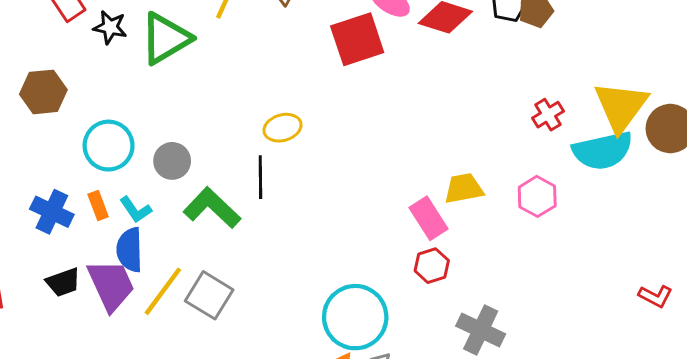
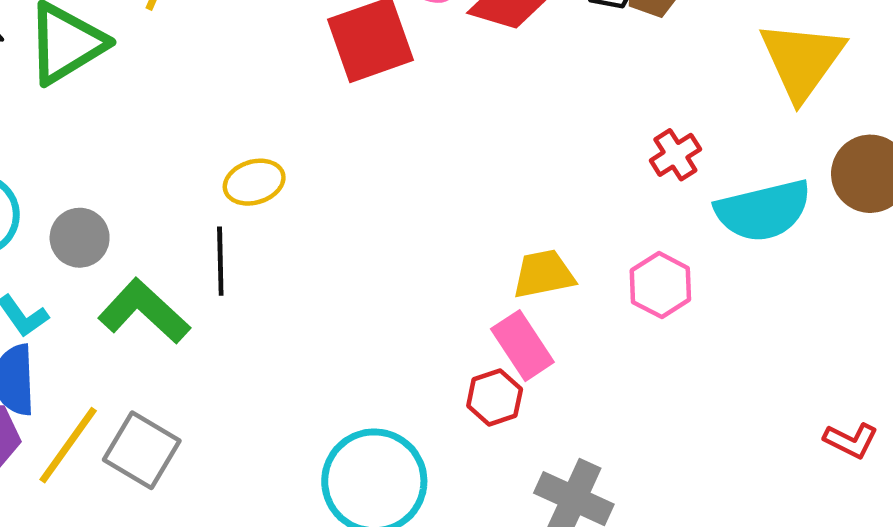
yellow triangle: (621, 106) -> (802, 60), moved
pink rectangle: (429, 218) -> (522, 346), moved

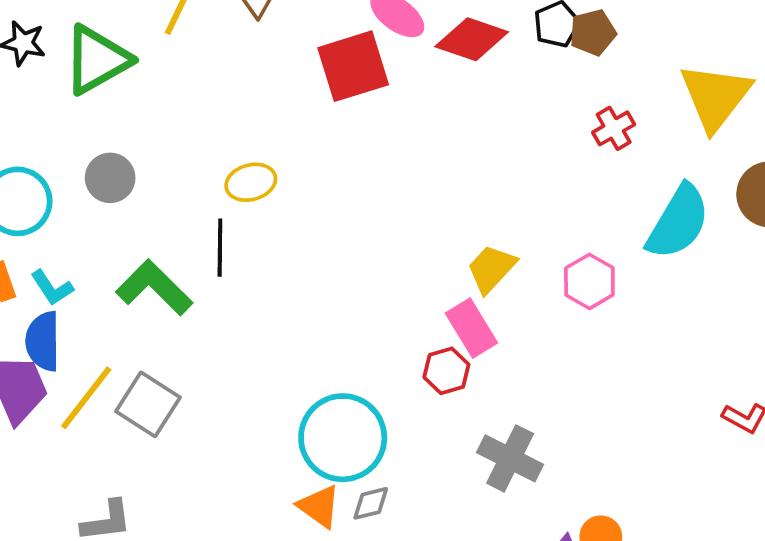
red cross: (675, 155) -> (614, 128), moved
cyan semicircle: (763, 211) -> (678, 222), turned -48
gray circle: (80, 238) -> (110, 178), moved
yellow trapezoid: (544, 274) -> (491, 269), turned -38

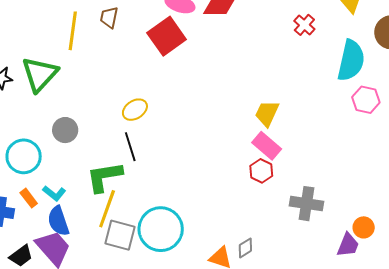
pink hexagon: (589, 281) -> (366, 100), moved
green L-shape: (154, 288) -> (104, 177), turned -36
yellow line: (86, 398) -> (107, 209), moved
cyan circle: (343, 438) -> (161, 229), moved

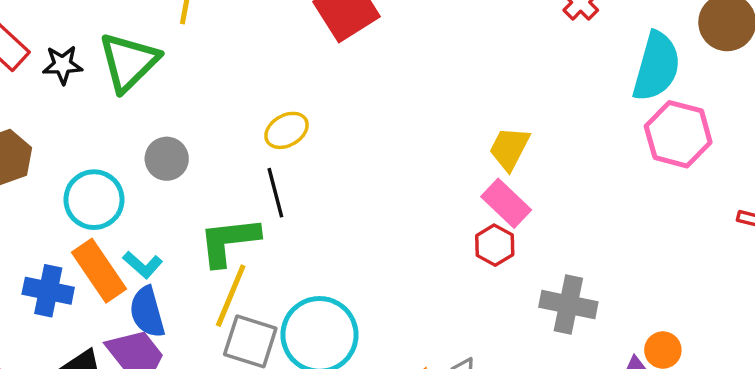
pink hexagon: (366, 100) -> (678, 134), size x1.4
orange rectangle: (29, 198) -> (99, 271), size x1.8

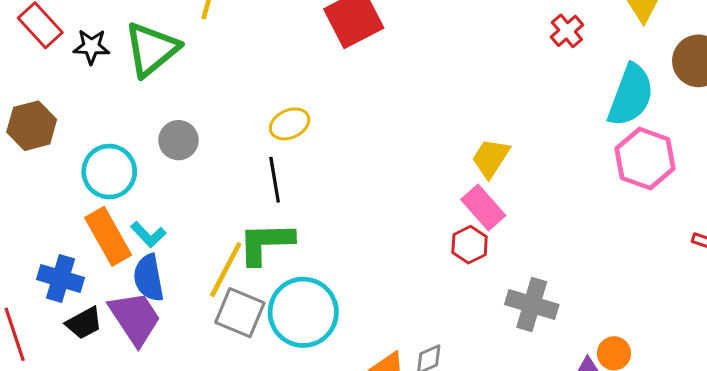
green L-shape: (229, 241) -> (266, 243), moved
blue cross: (48, 291) -> (61, 278), moved

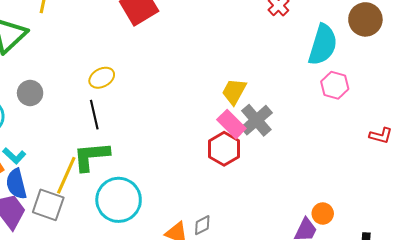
pink hexagon: (645, 159) -> (335, 85), size x0.7
red hexagon: (470, 245) -> (224, 149), size x1.4
gray cross: (532, 304) -> (256, 120), moved, turned 36
gray square: (240, 313) -> (48, 205), moved

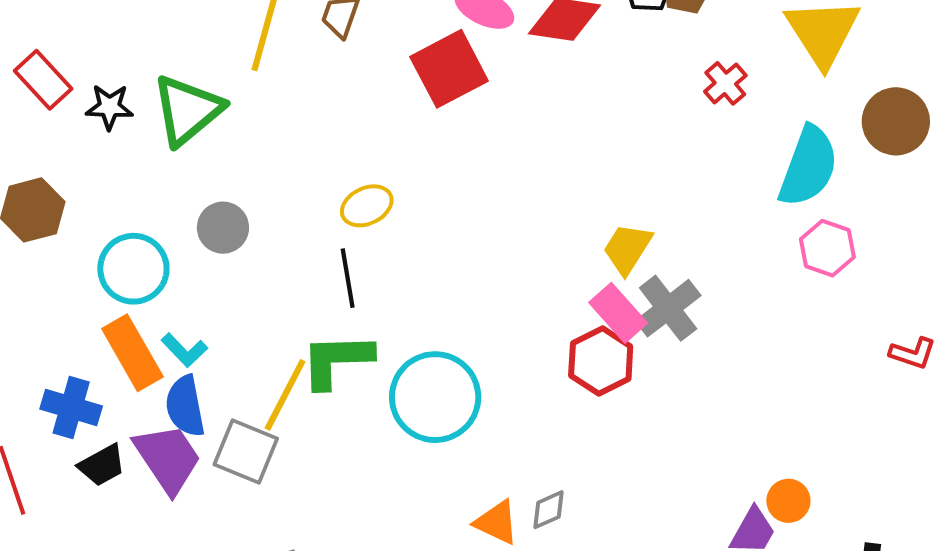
cyan circle: (119, 200) -> (435, 397), moved

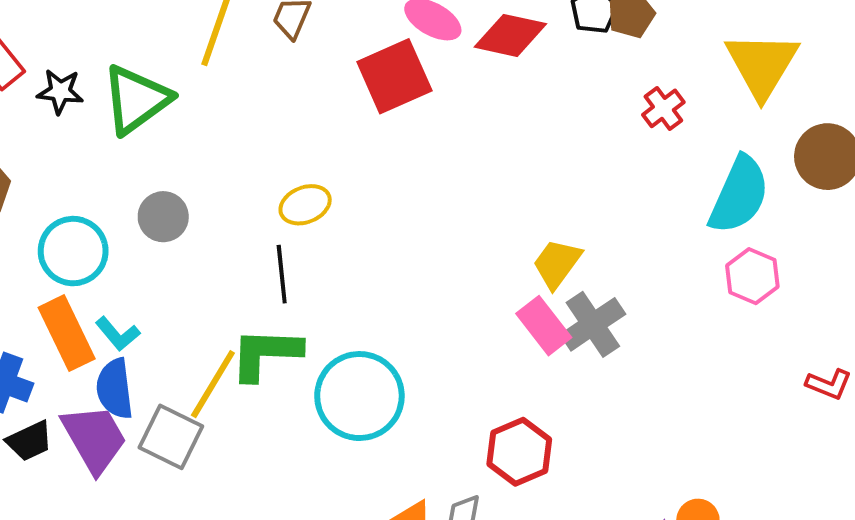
red hexagon: (601, 361) -> (519, 452), moved

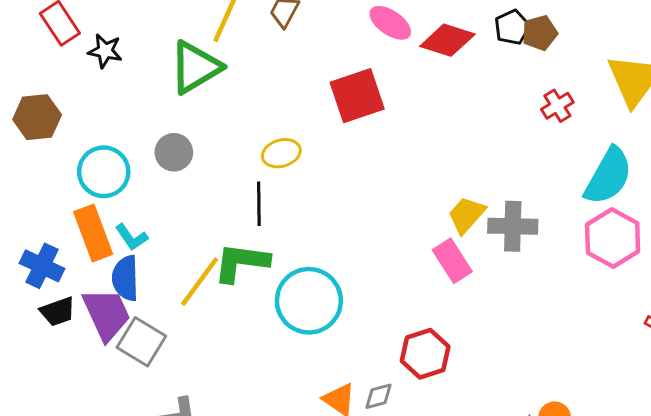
red square: (394, 76) -> (357, 96), moved
green triangle: (136, 99) -> (195, 67), moved
pink hexagon: (752, 276) -> (613, 238), size x1.4
gray cross: (593, 324) -> (513, 226), moved, turned 30
gray square: (171, 437) -> (141, 342), moved

